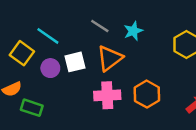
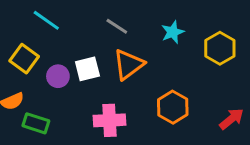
cyan star: (133, 31) -> (173, 32), moved
cyan line: (48, 36) -> (46, 20), moved
pink cross: (107, 95) -> (109, 120), moved

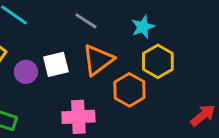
yellow hexagon: (220, 48) -> (158, 61), moved
orange hexagon: (173, 107) -> (129, 90), moved

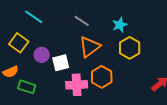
white square: (56, 64) -> (61, 63), moved
orange hexagon: (129, 90) -> (102, 77), moved

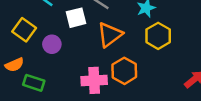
white square: (61, 63) -> (76, 18), moved

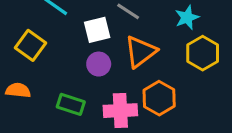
purple circle: (52, 44) -> (99, 64), moved
orange semicircle: (14, 65) -> (18, 90), turned -150
green rectangle: (34, 83) -> (71, 104), moved

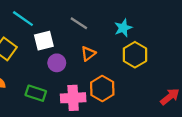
white square: (97, 30) -> (44, 41), moved
orange triangle: (141, 52) -> (88, 54), size x0.6

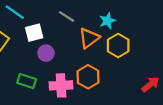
orange triangle: (88, 54) -> (89, 38), moved, size x1.5

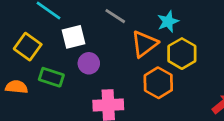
orange hexagon: (88, 77) -> (158, 83), moved
green rectangle: (27, 81) -> (51, 77), moved

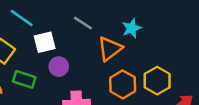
yellow hexagon: (182, 54) -> (157, 81), moved

